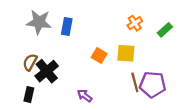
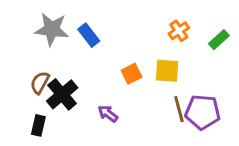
blue rectangle: (67, 27) -> (89, 35), turned -48
orange square: (99, 56) -> (132, 74), turned 32
purple arrow: (85, 96) -> (108, 114), moved

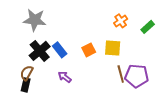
blue rectangle: (89, 35) -> (60, 50), moved
brown semicircle: (40, 83) -> (27, 73), moved
black cross: (62, 94) -> (40, 51), moved
purple arrow: (108, 114) -> (65, 77), moved

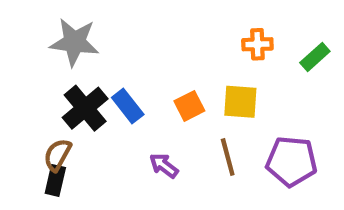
orange cross: (121, 21) -> (257, 44), turned 32
brown line: (121, 74) -> (228, 157), moved
purple arrow: (65, 77) -> (164, 166), moved

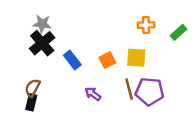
gray star: (74, 42) -> (42, 24), size x0.7
black cross: (85, 108) -> (42, 43), moved
purple pentagon: (292, 161) -> (150, 91), moved

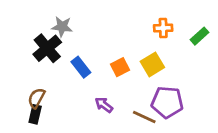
gray star: (42, 24) -> (62, 27), moved
yellow square: (136, 58) -> (152, 64), turned -35
brown line: (129, 89) -> (144, 117), moved, turned -50

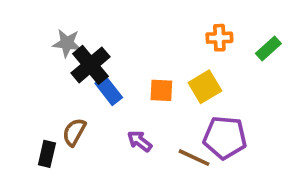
gray star: (62, 27) -> (67, 43), moved
black cross: (47, 48) -> (91, 65), moved
orange square: (120, 67) -> (161, 90), turned 30
brown semicircle: (36, 98) -> (74, 132), moved

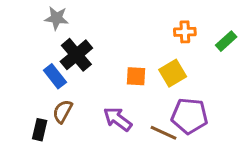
gray star: (67, 43) -> (56, 18), moved
blue rectangle: (109, 90) -> (55, 76), moved
purple arrow: (140, 141) -> (118, 119), size x1.4

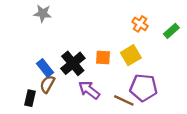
orange cross: (185, 32) -> (140, 24), turned 35
black cross: (76, 55) -> (73, 63), moved
blue rectangle: (55, 76) -> (45, 68), moved

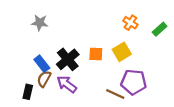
gray star: (43, 13) -> (40, 23), moved
purple arrow: (89, 90) -> (67, 84), moved

